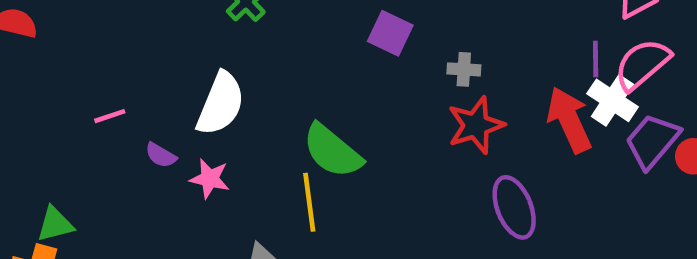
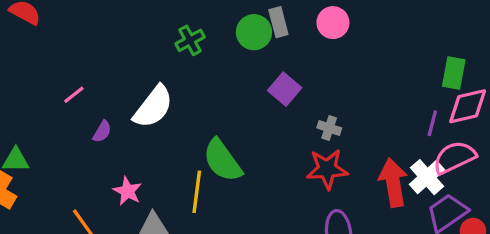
purple line: (596, 59) -> (432, 123), moved
pink line: (110, 116) -> (74, 95), turned -35
purple semicircle: (161, 155) -> (102, 132), turned -105
pink star: (210, 179) -> (127, 191), moved

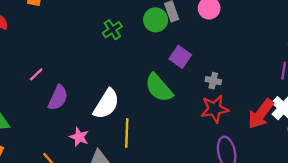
white semicircle: (153, 107) -> (106, 104), moved
purple semicircle: (102, 132) -> (58, 98), size x1.6
green semicircle: (222, 160) -> (159, 88), moved
red arrow: (393, 183) -> (261, 114), turned -128

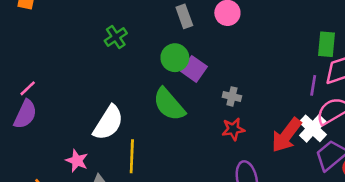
green circle: (156, 20) -> (175, 58), moved
purple semicircle: (58, 98) -> (25, 114), moved
red star: (215, 109) -> (233, 129), size x0.7

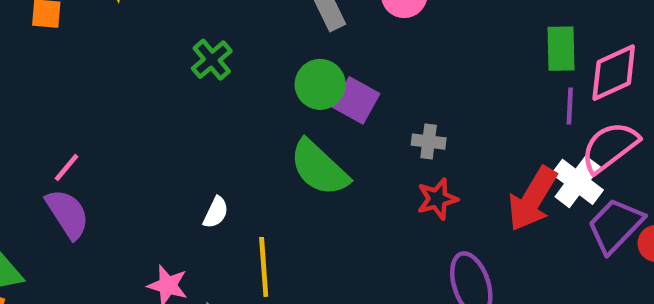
green rectangle: (327, 44) -> (561, 49), moved
purple semicircle: (25, 114) -> (67, 214), turned -52
white semicircle: (108, 123) -> (216, 212), size x0.5

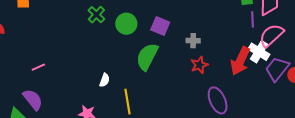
green circle: (320, 84) -> (126, 24), moved
pink line: (66, 167) -> (38, 67), turned 32
green semicircle: (319, 168) -> (147, 57), turned 80
purple semicircle: (67, 214) -> (33, 100), moved

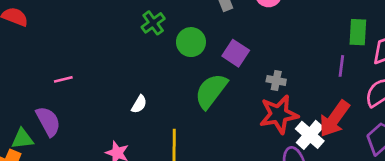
purple line: (252, 19) -> (341, 66), moved
white cross: (259, 52) -> (310, 135), moved
red star: (199, 65) -> (279, 114), size x1.6
white semicircle: (105, 80) -> (139, 104), moved

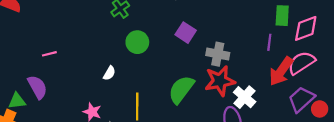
green circle: (191, 42) -> (137, 42), moved
gray cross: (276, 80) -> (218, 54), size x1.5
green semicircle: (211, 91) -> (181, 89), moved
red arrow: (334, 119) -> (281, 71), moved

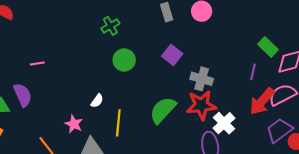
green rectangle: (282, 16) -> (268, 47), turned -54
white semicircle: (109, 73) -> (97, 101), moved

